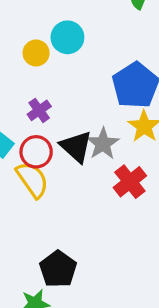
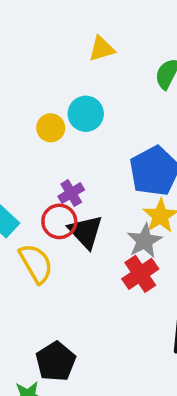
purple cross: (39, 110) -> (71, 193), moved
gray star: (103, 144) -> (144, 241), moved
red circle: (36, 152) -> (59, 221), moved

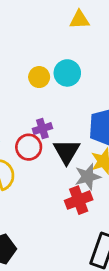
yellow triangle: (102, 49) -> (79, 20), moved
black triangle: (86, 232) -> (67, 151), moved

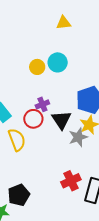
red cross: (79, 200) -> (71, 181), moved

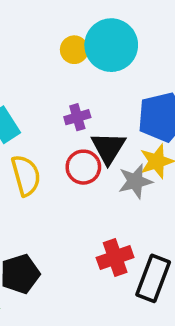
cyan circle: (58, 62) -> (111, 45), size x1.5
red circle: (33, 119) -> (83, 167), moved

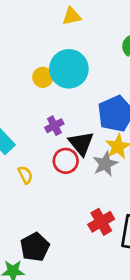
yellow semicircle: (26, 175) -> (25, 175), size x0.6

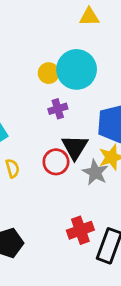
purple cross: (54, 126) -> (58, 109), moved
gray star: (105, 164) -> (95, 172), turned -30

